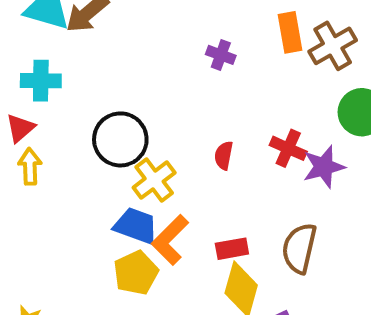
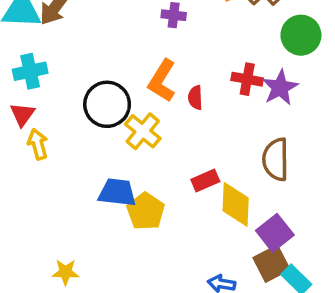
blue trapezoid: (136, 226) -> (117, 192), moved
orange L-shape: (170, 240) -> (162, 81), moved
red rectangle: (232, 249) -> (205, 181), moved

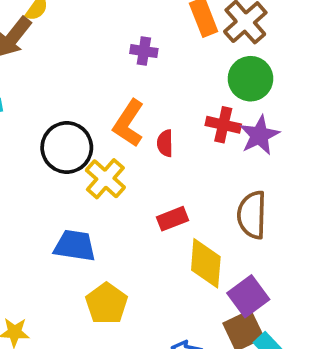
green circle: (301, 35) -> (250, 79), moved
red rectangle: (205, 181) -> (173, 219), moved
yellow pentagon: (146, 211) -> (107, 304), moved

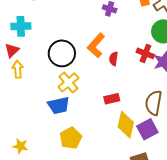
yellow cross: (105, 179) -> (68, 82), moved
blue trapezoid: (75, 246) -> (59, 105), turned 150
purple square: (248, 296) -> (147, 129), moved

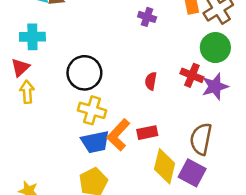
orange L-shape: (96, 45) -> (118, 135), moved
yellow cross: (68, 82) -> (92, 110), turned -35
blue trapezoid: (59, 105) -> (95, 142), moved
purple square: (147, 129) -> (192, 173), turned -35

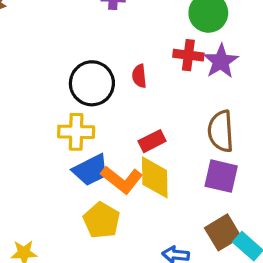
black circle: (84, 73) -> (92, 83), moved
orange L-shape: (118, 135) -> (122, 180), moved, turned -80
yellow diamond: (165, 166) -> (155, 177), moved

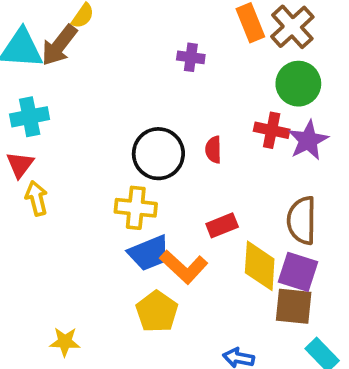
yellow diamond: (155, 177) -> (260, 266), moved
brown square: (223, 232) -> (294, 306), moved, turned 32

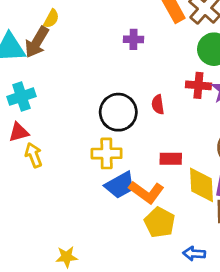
red triangle: (20, 165) -> (19, 132), turned 45
red rectangle: (222, 225) -> (171, 159), turned 30
yellow pentagon: (157, 312) -> (160, 222), moved

